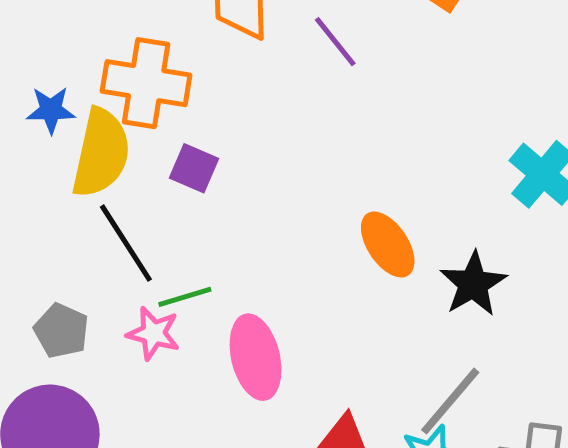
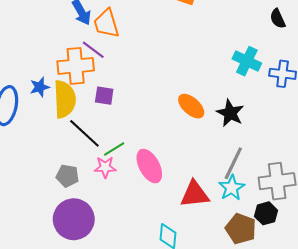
purple line: (335, 42) -> (93, 50), moved

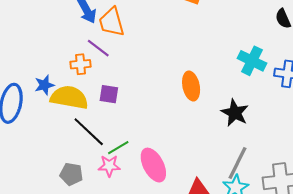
orange cross: (76, 66) -> (81, 64), size x0.6
yellow semicircle: (65, 99) -> (69, 97), turned -78
orange ellipse: (191, 106) -> (191, 86), moved, turned 36

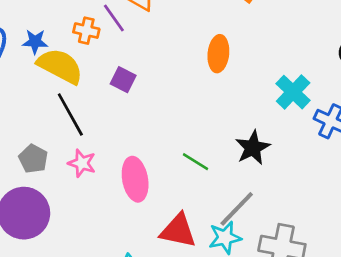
orange ellipse: (191, 86) -> (218, 54), moved
purple square: (109, 94) -> (123, 80), moved
green line: (118, 148) -> (196, 162), moved, turned 45

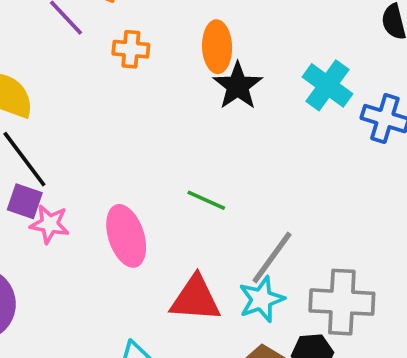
orange cross: (86, 31) -> (131, 49), moved
purple square: (123, 80) -> (25, 201), moved
black star: (253, 148) -> (238, 86), moved

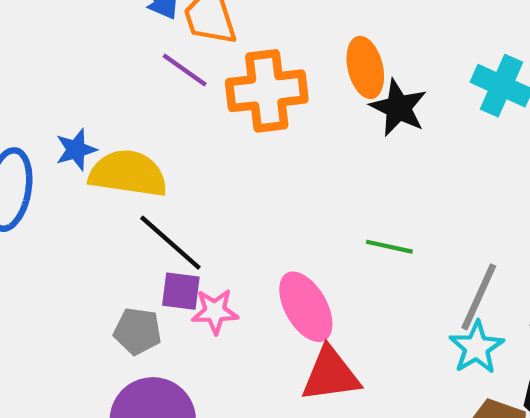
orange cross: (131, 49) -> (267, 91), size x1.8
red triangle: (195, 299) -> (330, 375), moved

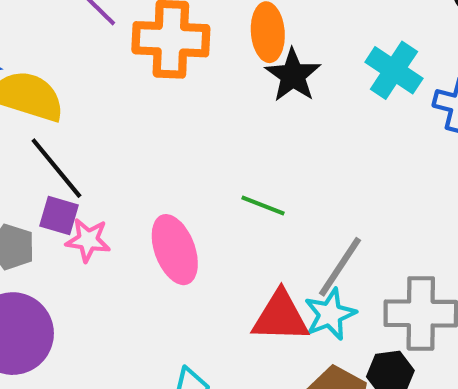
red triangle: (330, 375) -> (281, 317), moved

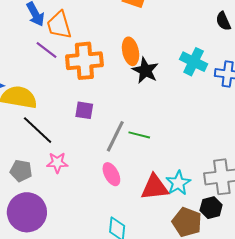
purple square: (59, 216) -> (84, 110), moved
pink ellipse: (175, 250) -> (111, 174), moved, size x0.7
gray line: (340, 267) -> (115, 136), moved

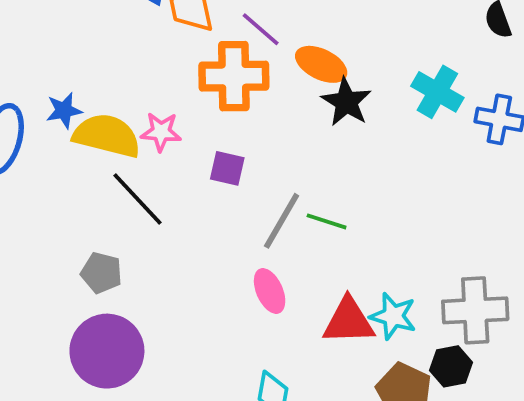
purple line: (47, 50) -> (261, 29), moved
orange ellipse: (131, 51) -> (321, 64), turned -56
pink star: (57, 163) -> (161, 132), moved
cyan star: (178, 183) -> (393, 316), turned -30

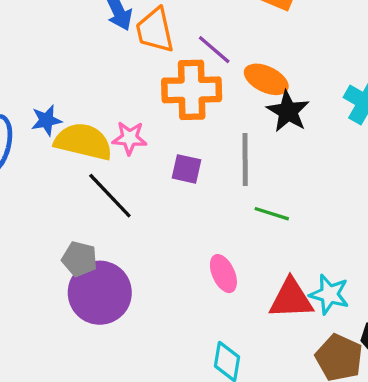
gray line: (282, 221) -> (245, 160), moved, turned -30
purple circle: (107, 351) -> (100, 293), moved

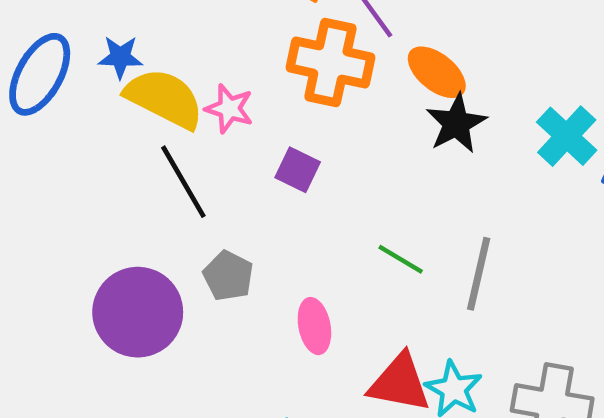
gray line: (245, 160) -> (479, 274), moved
gray pentagon: (80, 259) -> (228, 276), moved

